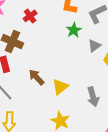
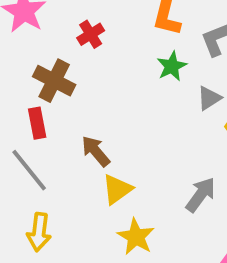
yellow triangle: (60, 87) -> (117, 189), moved
gray arrow: (93, 97) -> (201, 195), turned -132

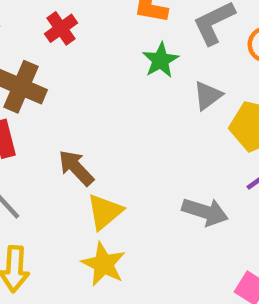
gray arrow: (201, 195) -> (205, 212), turned 75
yellow star: (136, 237) -> (104, 264), moved

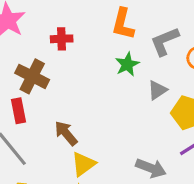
red cross: (61, 28) -> (62, 39), turned 30

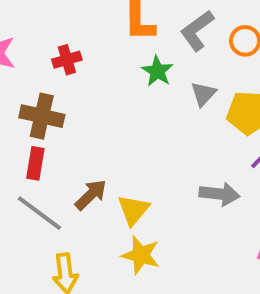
red rectangle: (18, 111) -> (35, 163), turned 35
brown arrow: (66, 133) -> (91, 195), moved, turned 100

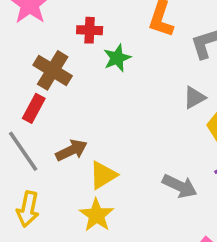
green star: (157, 71) -> (117, 58), moved

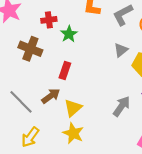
red rectangle: (34, 108) -> (65, 70), moved
gray arrow: (180, 186) -> (122, 106), turned -70
yellow arrow: (28, 209) -> (30, 137), turned 35

